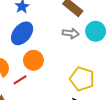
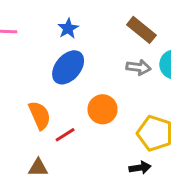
orange circle: (33, 60) -> (103, 109), moved

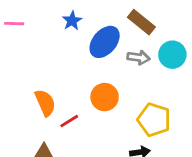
blue ellipse: (68, 67) -> (105, 42), moved

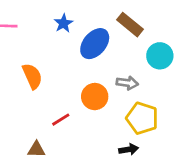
gray arrow: (138, 57) -> (127, 83), moved
orange semicircle: (45, 103) -> (32, 76), moved

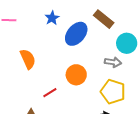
gray arrow: (127, 83) -> (113, 62), moved

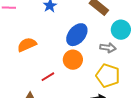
blue ellipse: (76, 34) -> (77, 35), moved
orange semicircle: (28, 59) -> (27, 45), turned -90

